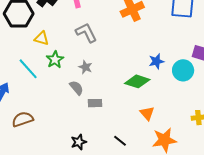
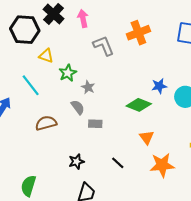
gray L-shape: (86, 33) -> (103, 46), moved
green star: (55, 60) -> (68, 73), moved
brown semicircle: (23, 119) -> (46, 123), moved

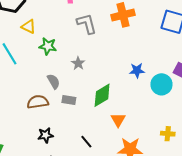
green star: (68, 73) -> (48, 46), turned 30
gray star: (88, 87) -> (78, 63), moved
green diamond: (139, 105) -> (102, 95), moved, turned -60
brown semicircle: (46, 123) -> (38, 102), moved

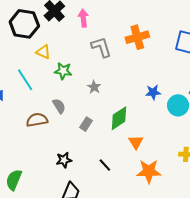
gray semicircle: (54, 81) -> (59, 106), moved
gray rectangle: (69, 100) -> (86, 124), turned -64
brown semicircle: (38, 102) -> (37, 120), moved

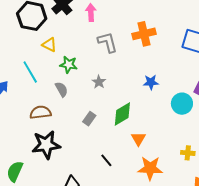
blue star: (153, 92) -> (151, 82), moved
gray semicircle: (59, 106) -> (61, 89), moved
black star: (64, 160) -> (46, 145), moved, size x1.8

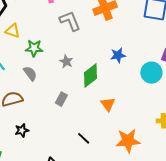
green diamond: (122, 114) -> (91, 76), moved
orange triangle: (138, 139) -> (108, 104), moved
black star: (46, 145) -> (22, 130), size x0.5

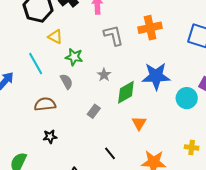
blue star: (118, 55) -> (156, 76), size x1.8

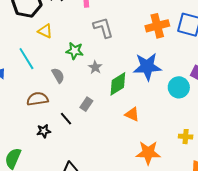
orange cross: (150, 28) -> (157, 26), moved
green star: (74, 57) -> (75, 51), moved
orange triangle: (139, 123) -> (132, 114), turned -35
black line: (110, 153) -> (66, 119), moved

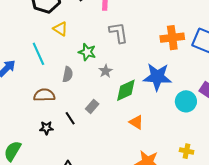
gray semicircle: (58, 75) -> (68, 74), turned 35

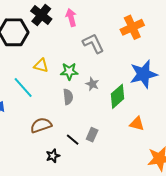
yellow triangle: (60, 29) -> (41, 66), moved
orange cross: (172, 38) -> (132, 27), moved
gray semicircle: (68, 74) -> (68, 97), moved
gray rectangle: (92, 106) -> (92, 135), moved

